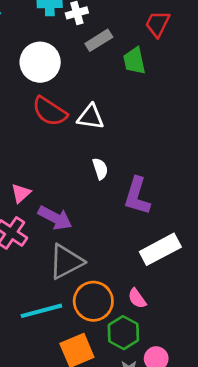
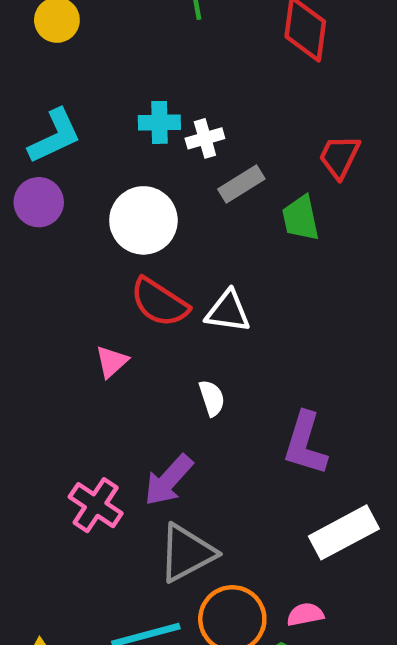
white semicircle: (100, 169) -> (212, 398), moved
pink triangle: (21, 193) -> (112, 362), moved
purple arrow: (55, 218) -> (169, 480), turned 104
pink semicircle: (137, 298) -> (305, 614), turned 115

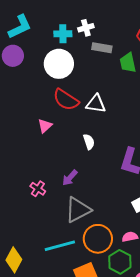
cyan cross: (159, 122) -> (63, 34), moved
gray rectangle: (241, 184) -> (102, 48), turned 42
purple arrow: (169, 480) -> (70, 178), size x0.7
pink cross: (96, 505) -> (38, 189), size x0.7

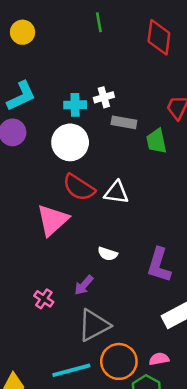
pink triangle: (45, 126) -> (53, 220), size x1.8
white semicircle: (89, 142) -> (108, 254), moved, turned 126

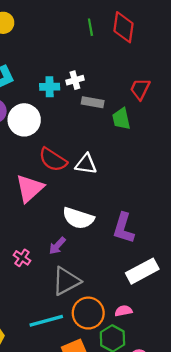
green line: (99, 22) -> (90, 27), moved
white circle: (70, 142) -> (24, 120), moved
white semicircle: (108, 254) -> (78, 218), size x1.8

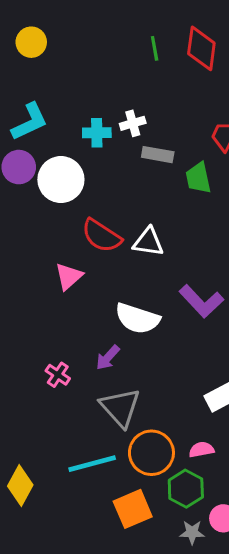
pink triangle: (30, 188) -> (69, 276), size x0.7
purple L-shape: (124, 228) -> (201, 301), moved, turned -60
gray triangle: (66, 281) -> (120, 407), turned -44

